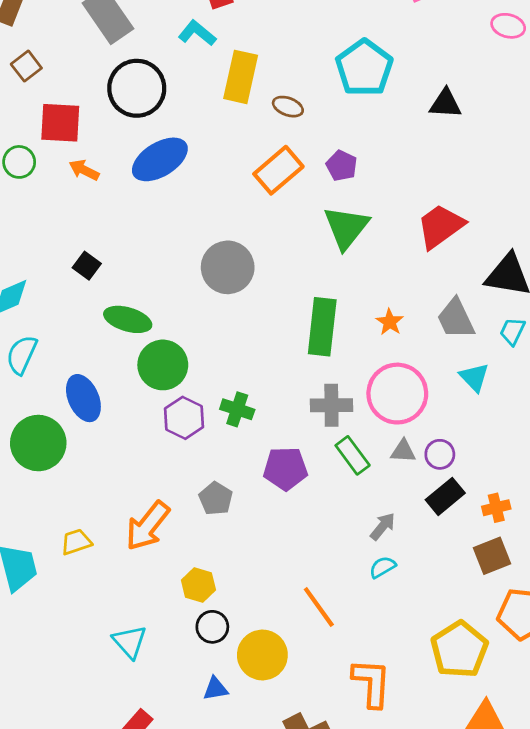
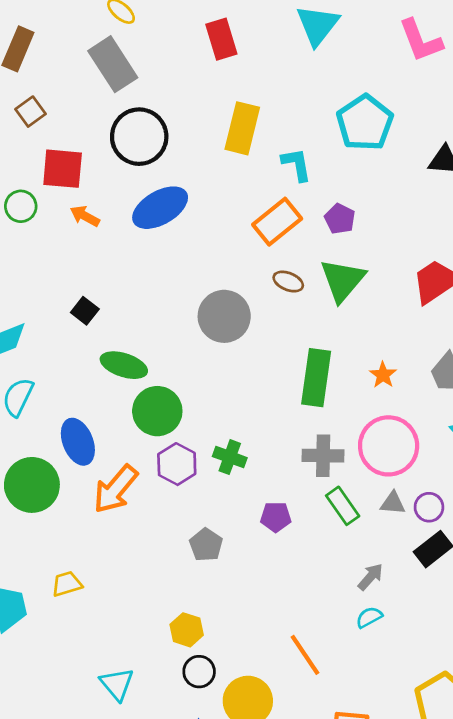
cyan L-shape: (197, 33) -> (297, 164), moved, turned 39
brown ellipse: (288, 107) -> (288, 282), moved
purple pentagon: (285, 468) -> (276, 517), size x0.7
orange arrow: (148, 526) -> (115, 489), moved

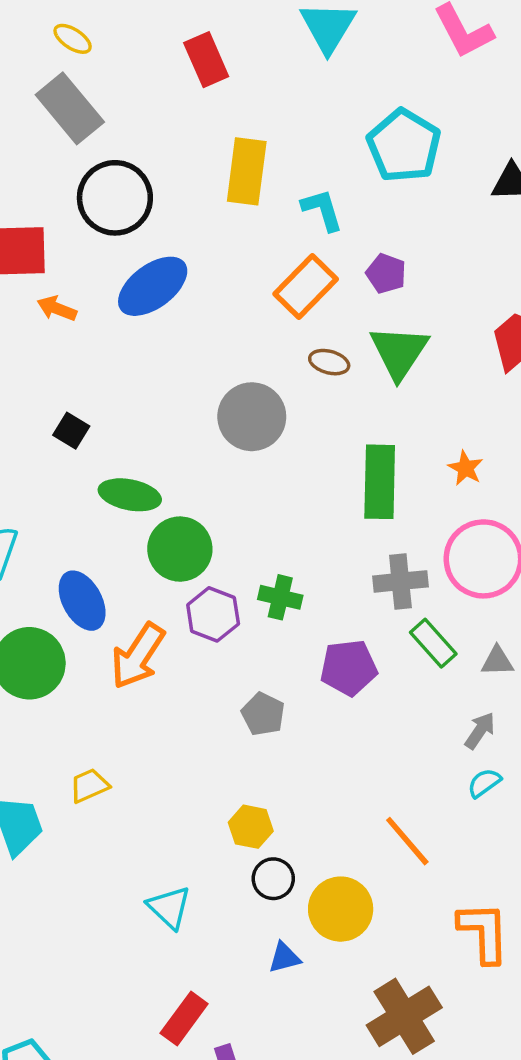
gray triangle: (393, 503) -> (497, 661), moved
purple pentagon: (276, 517) -> (349, 668), size x1.4

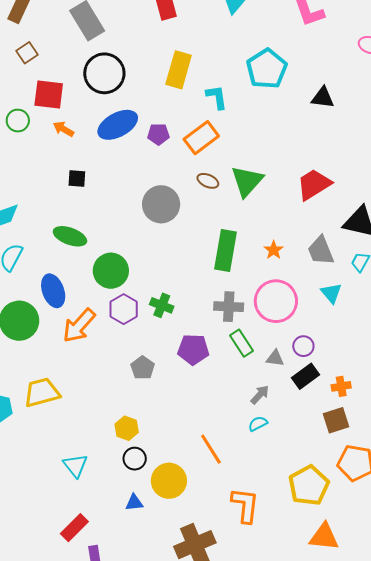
purple pentagon: (386, 273) -> (158, 134), moved, turned -30
black square: (71, 431) -> (77, 179), moved, turned -36
green ellipse: (130, 495) -> (70, 236), moved
yellow trapezoid: (89, 786) -> (42, 392), size x1.6

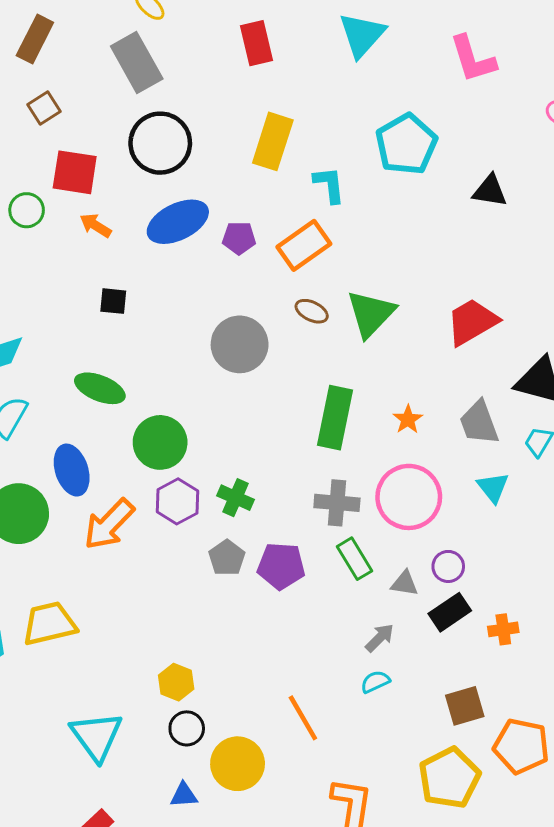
gray pentagon: (143, 368) -> (227, 558), moved
brown square: (336, 420) -> (465, 706), moved
cyan triangle: (75, 466) -> (97, 736), size x1.4

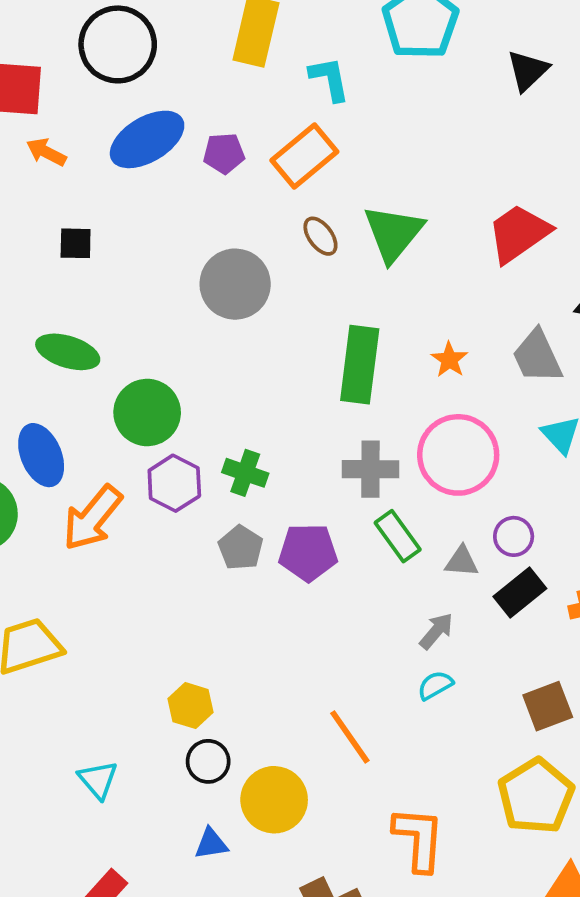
black triangle: (490, 191) -> (528, 71), turned -48
brown ellipse: (312, 311) -> (320, 236), turned 32
cyan triangle: (97, 736) -> (98, 780), size x0.6

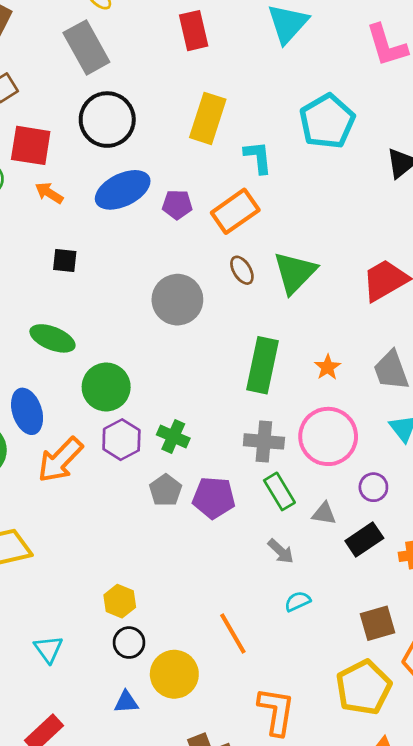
purple circle: (514, 536) -> (373, 487), moved
gray arrow: (436, 631) -> (281, 551), moved, turned 88

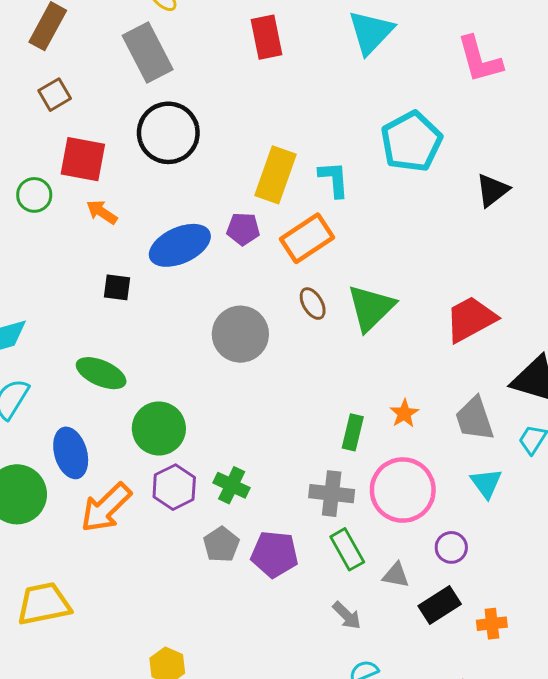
yellow rectangle: (208, 118) -> (276, 175), moved
blue ellipse: (123, 190) -> (180, 245), moved
green rectangle: (262, 365) -> (353, 432), moved, size x0.6

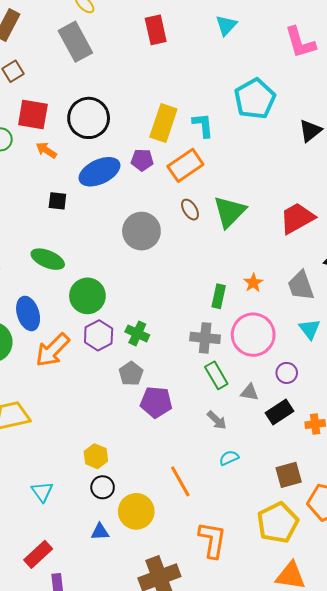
cyan triangle: (371, 32) -> (226, 25), size x0.7
black circle: (168, 133) -> (89, 118), moved
purple pentagon: (274, 554) -> (156, 402), moved

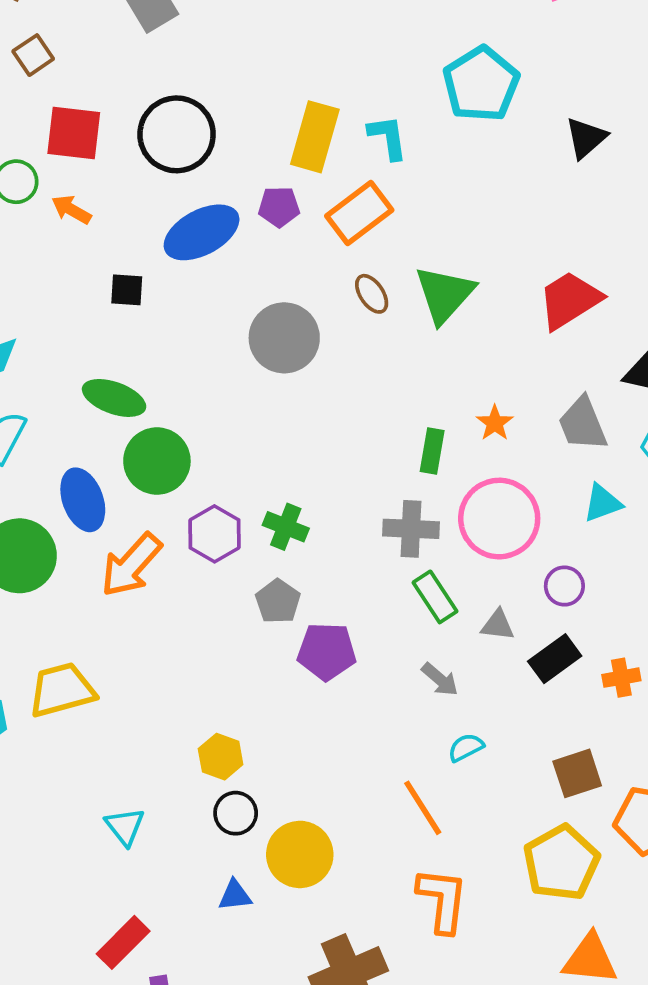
orange arrow: (46, 150) -> (71, 210), moved
green circle: (87, 296) -> (157, 461), moved
cyan triangle: (310, 329) -> (603, 503), turned 50
orange line: (180, 481) -> (423, 808), moved

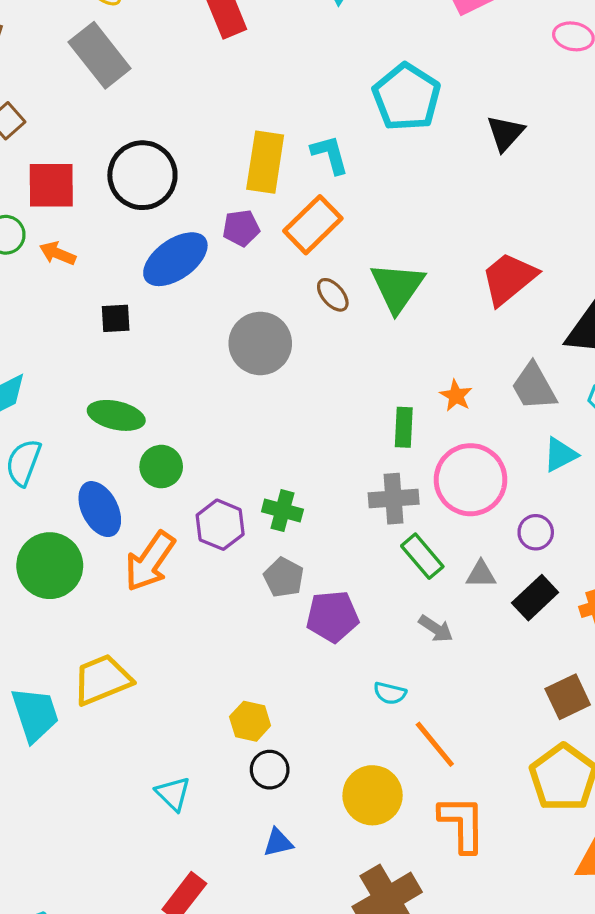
green circle: (157, 461) -> (161, 467), size x0.7
cyan semicircle: (466, 747) -> (390, 693), moved, turned -132
yellow circle: (300, 854) -> (373, 795), moved

